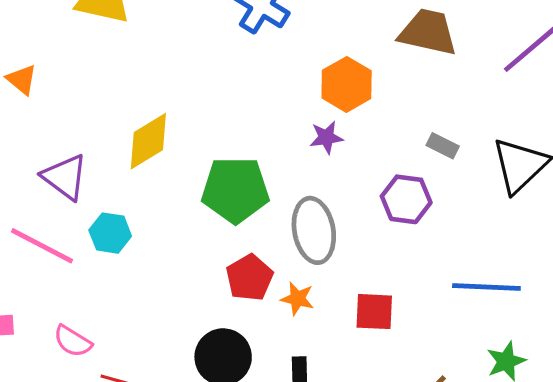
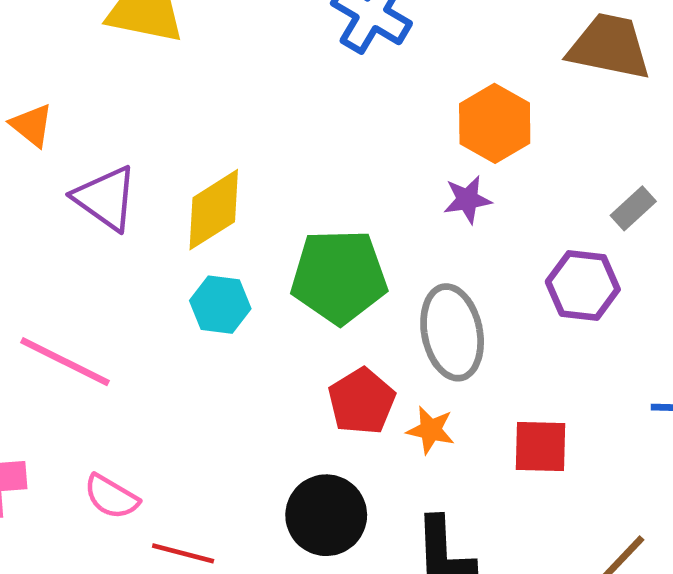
gray rectangle: (443, 146) -> (633, 208), turned -68
purple triangle: (65, 177) -> (106, 198), moved
cyan hexagon: (110, 233) -> (220, 305), moved

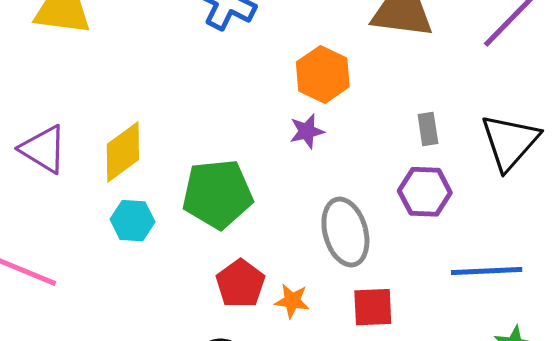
gray rectangle: (633, 208) -> (428, 129), turned -52
purple hexagon: (583, 286) -> (425, 192), moved
gray ellipse: (452, 332) -> (345, 232), moved

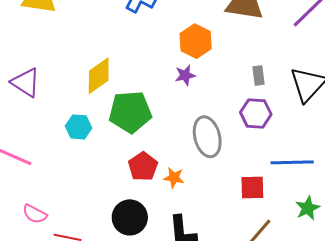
yellow diamond: (123, 152) -> (99, 76), moved
red square: (373, 307) -> (252, 187), moved

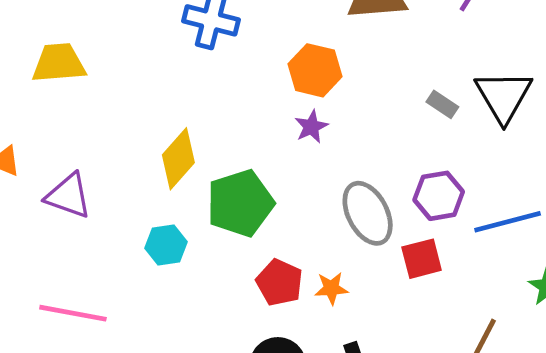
gray rectangle: (259, 76) -> (442, 104), moved, turned -36
purple hexagon: (256, 113) -> (439, 196), moved
red square: (252, 187) -> (422, 259), moved

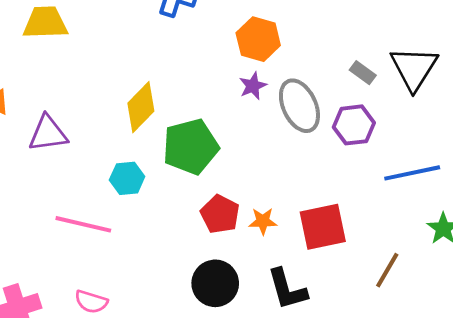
purple triangle: (68, 196) -> (48, 133), turned -30
purple hexagon: (439, 196) -> (354, 125), moved
gray ellipse: (368, 213) -> (299, 106), moved
red square: (422, 259) -> (323, 227), moved, size x1.4
pink line: (73, 313) -> (83, 224), moved

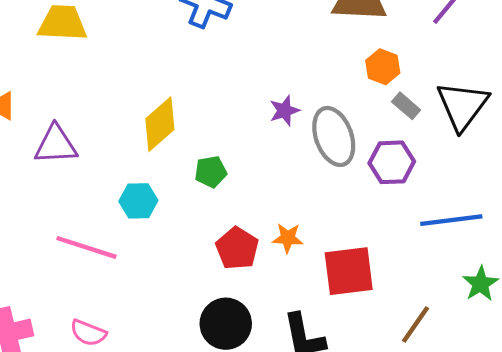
orange hexagon: (258, 39) -> (383, 67), moved, size x0.7
green pentagon: (191, 147) -> (211, 172), size x0.5
orange star: (263, 221) -> (288, 238), moved

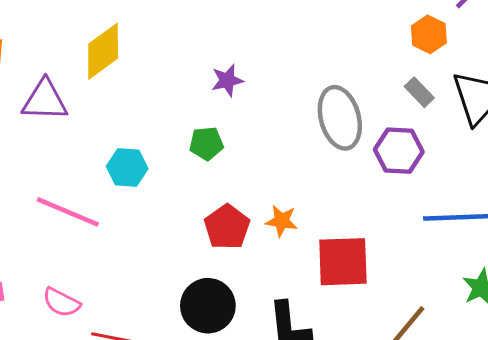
orange hexagon: (383, 67) -> (429, 34), moved
purple star: (284, 111) -> (227, 80), moved
yellow diamond: (160, 124) -> (103, 51), moved

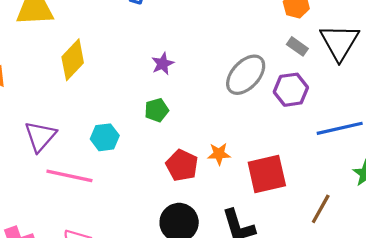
purple triangle: (45, 100) -> (40, 136), moved, turned -40
gray ellipse: (340, 118) -> (246, 75), turned 69

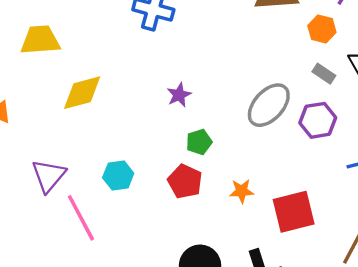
yellow diamond: (73, 60) -> (82, 93), turned 33
green pentagon: (157, 110) -> (199, 142), moved
red pentagon: (182, 165) -> (185, 181), moved
pink line: (69, 176) -> (81, 218), turned 51

